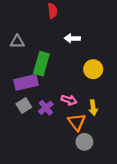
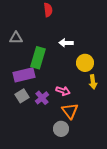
white arrow: (72, 38) -> (66, 43), moved
yellow arrow: (93, 108) -> (93, 82), moved
gray circle: (84, 142) -> (61, 129), moved

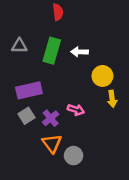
green rectangle: (38, 58) -> (52, 51), moved
orange triangle: (70, 111) -> (52, 143), moved

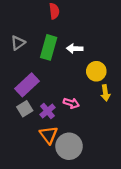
gray triangle: (19, 46) -> (18, 43), turned -35
purple rectangle: (29, 90) -> (27, 85), turned -30
gray circle: (74, 156) -> (69, 146), size x1.5

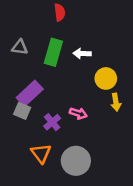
gray triangle: (18, 43) -> (20, 47), turned 42
gray square: (25, 109) -> (22, 111), moved, turned -35
orange triangle: (49, 135) -> (41, 153), moved

